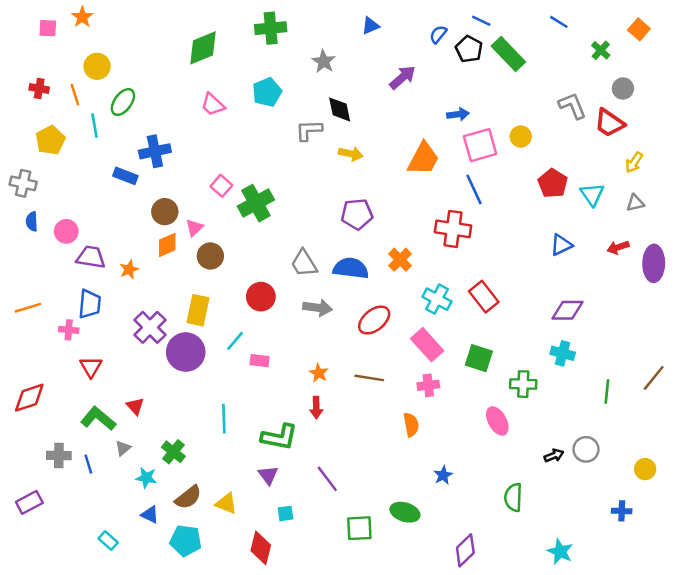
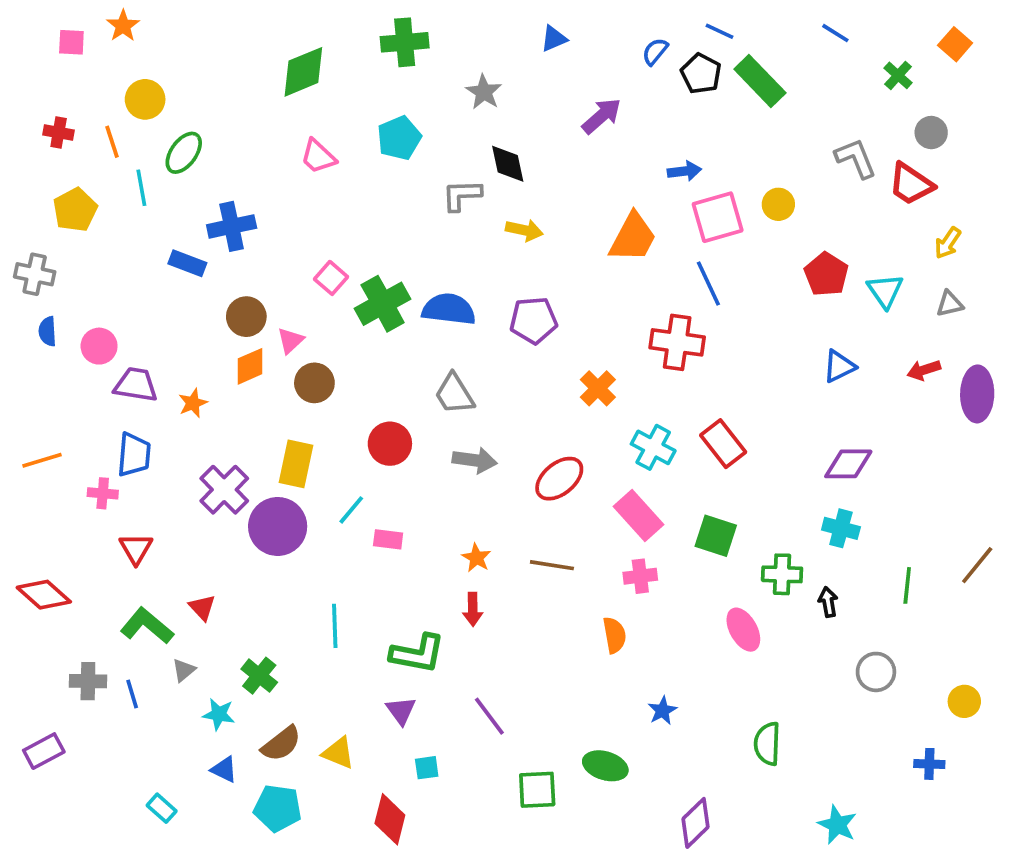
blue semicircle: (351, 268) -> (449, 309), moved
red diamond: (29, 398) -> (44, 595), turned 60
black arrow: (554, 456) -> (828, 602), moved, turned -78

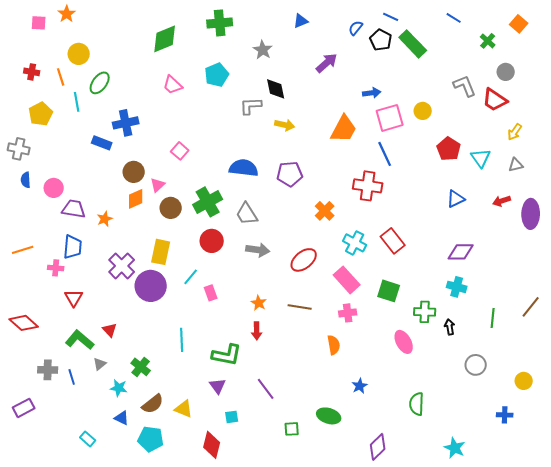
green cross: (383, 304) -> (208, 202), moved
pink rectangle: (388, 539) -> (211, 293), turned 63
green square: (537, 790) -> (292, 429), size x0.7

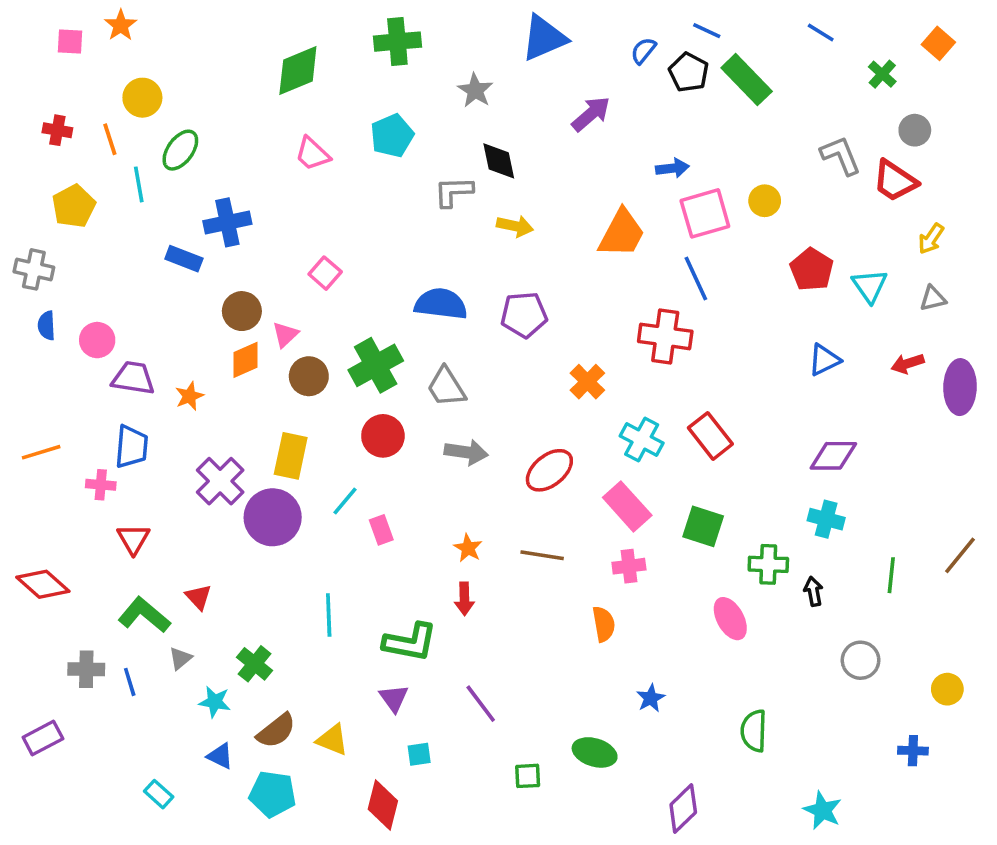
blue triangle: (301, 21) -> (544, 38), size x1.8

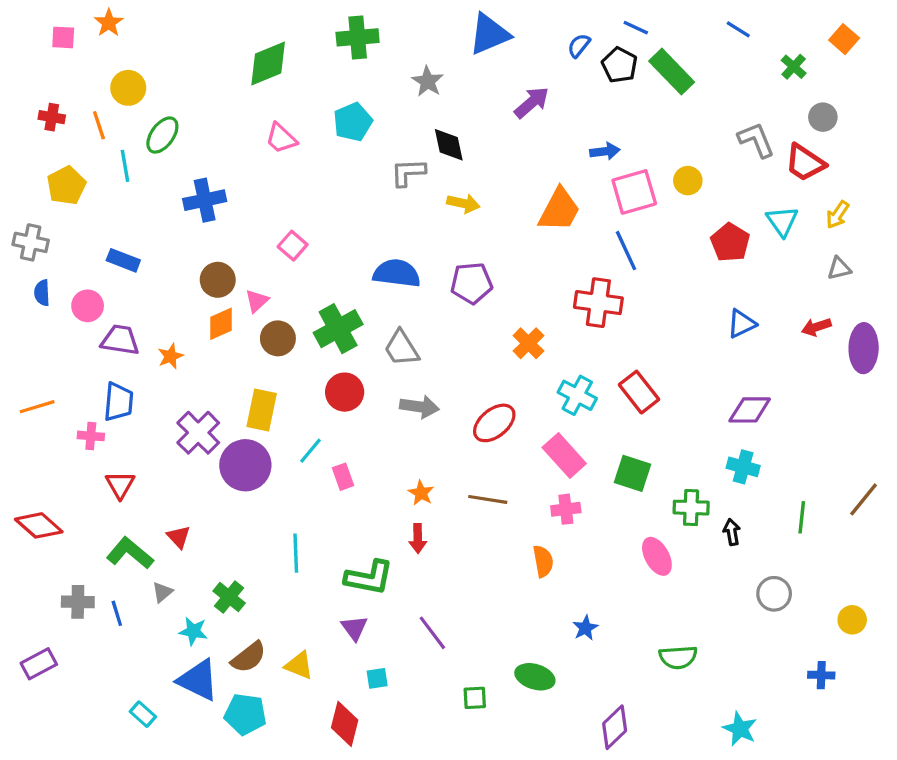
blue rectangle: (184, 259) -> (123, 260), moved
cyan triangle: (870, 286) -> (782, 221), moved
green semicircle: (754, 731) -> (678, 657), turned -96
blue triangle: (220, 756) -> (198, 680), size x1.8

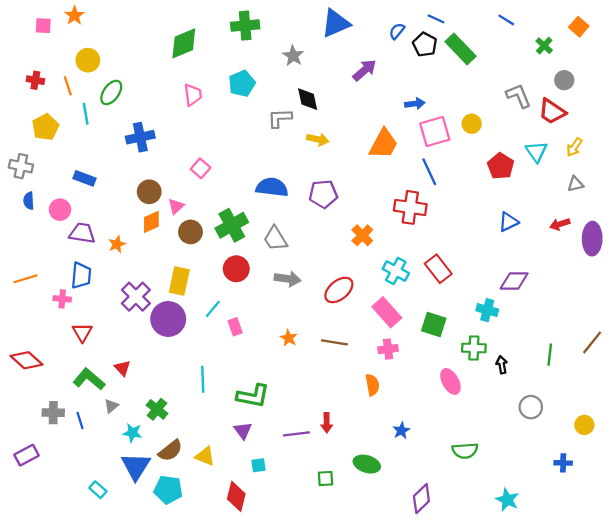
pink trapezoid: (281, 138) -> (193, 95), turned -140
cyan cross: (743, 467) -> (487, 310), moved
red arrow: (418, 538) -> (327, 423), moved
purple line: (432, 633) -> (296, 434), turned -60
blue triangle: (198, 680) -> (136, 466), turned 36

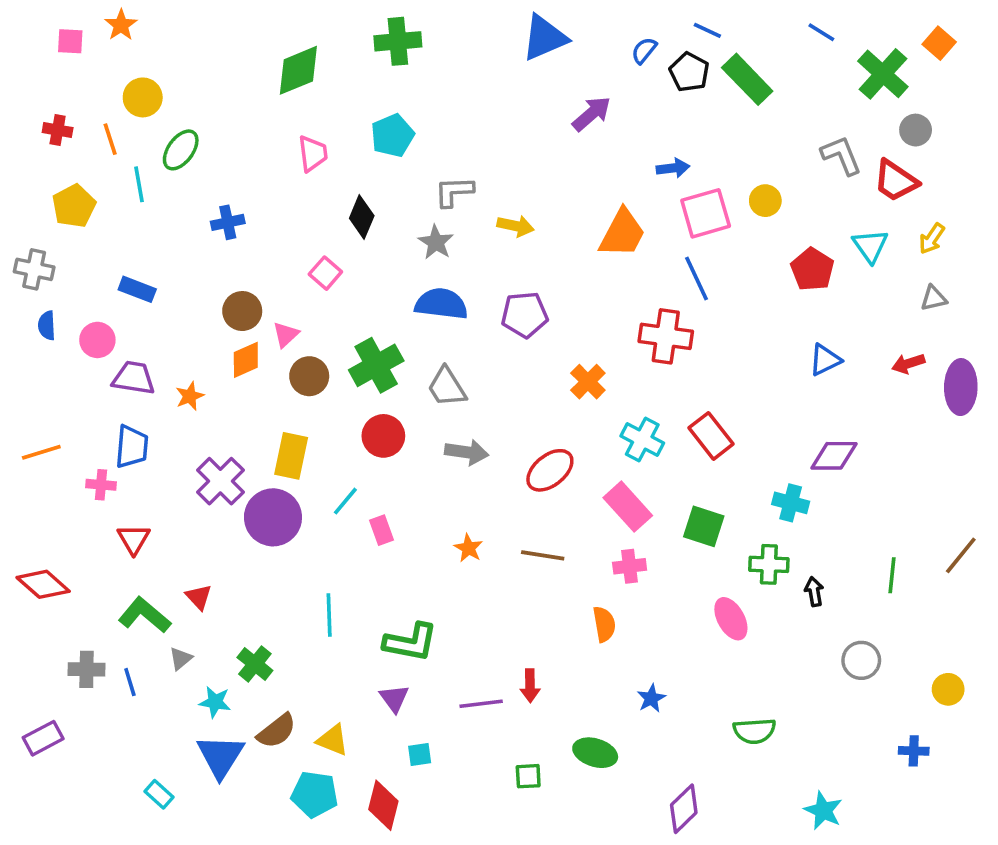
green cross: (544, 46) -> (883, 74), size x1.8
gray star: (293, 56) -> (436, 242), moved
black diamond: (308, 99) -> (362, 217), moved, turned 35
blue cross: (140, 137) -> (228, 222), size x0.7
cyan pentagon: (168, 490) -> (315, 794), moved

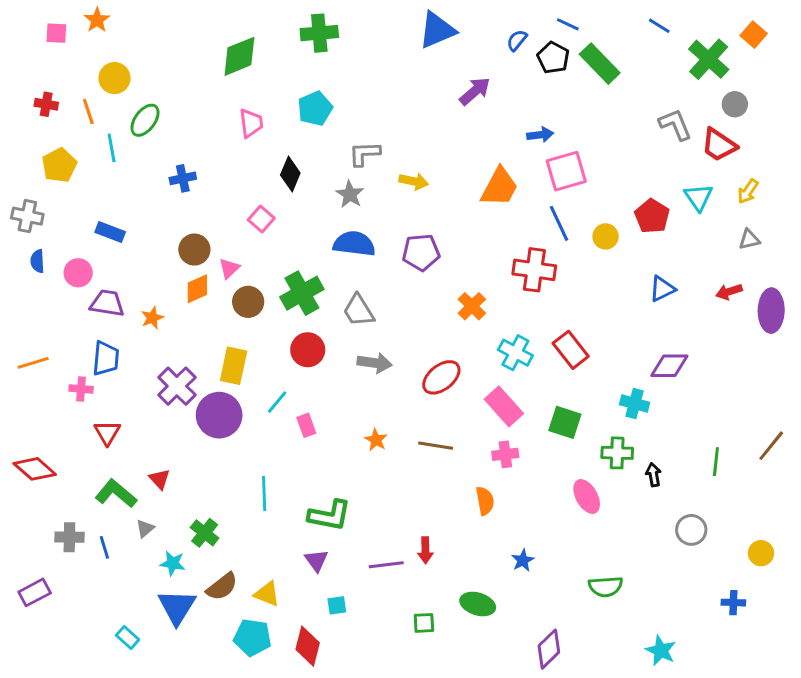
yellow circle: (765, 201) -> (606, 236), moved

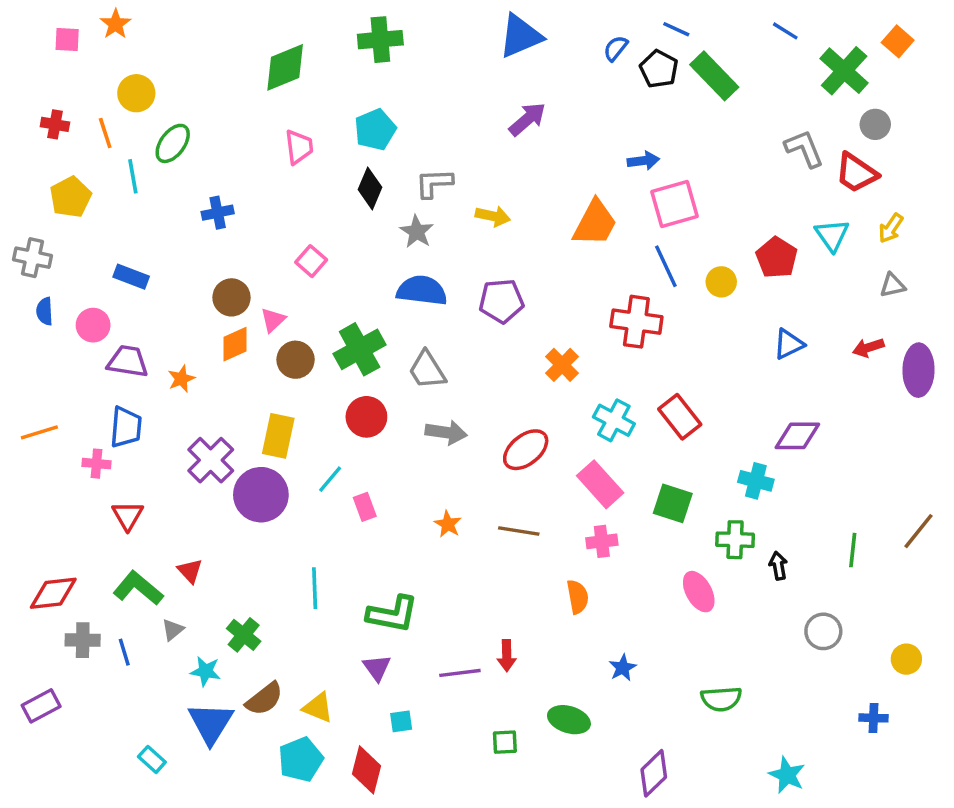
purple arrow: (475, 91) -> (527, 119), moved
black diamond: (290, 174) -> (370, 188), moved
red diamond: (35, 469) -> (53, 593), moved, turned -48
cyan pentagon: (253, 637) -> (301, 759), turned -30

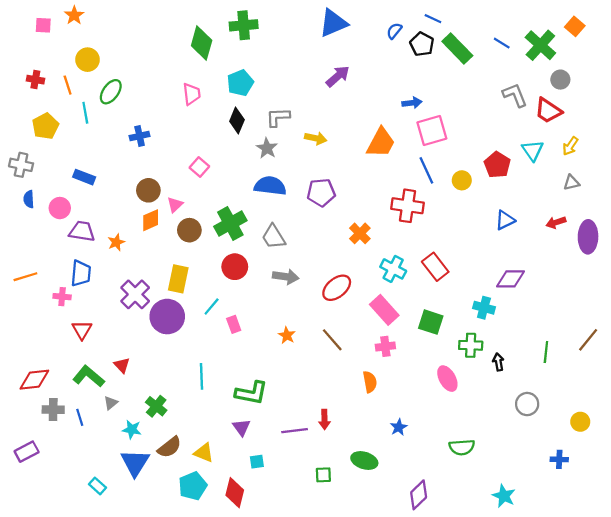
blue line: (785, 31) -> (502, 43), moved
green diamond: (285, 67) -> (202, 43), moved, turned -52
brown line: (519, 531) -> (332, 340), turned 40

